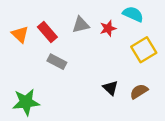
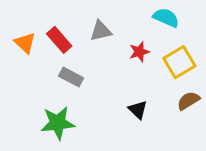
red star: (108, 28) -> (139, 52), moved
brown semicircle: (139, 91) -> (188, 101), moved
green star: (26, 102) -> (58, 123), moved

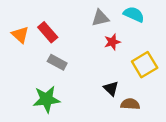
gray triangle: (101, 31) -> (100, 18), moved
yellow square: (179, 62) -> (145, 65), moved
brown semicircle: (188, 101) -> (130, 104), moved, turned 36

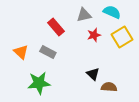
red rectangle: (48, 32) -> (56, 27), moved
orange triangle: (20, 35) -> (21, 52), moved
yellow square: (145, 65) -> (122, 37), moved

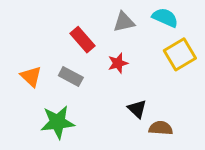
red star: (94, 35) -> (118, 63), moved

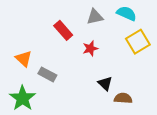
gray rectangle: (71, 76) -> (47, 74), moved
green star: (57, 122) -> (23, 98), moved, turned -30

